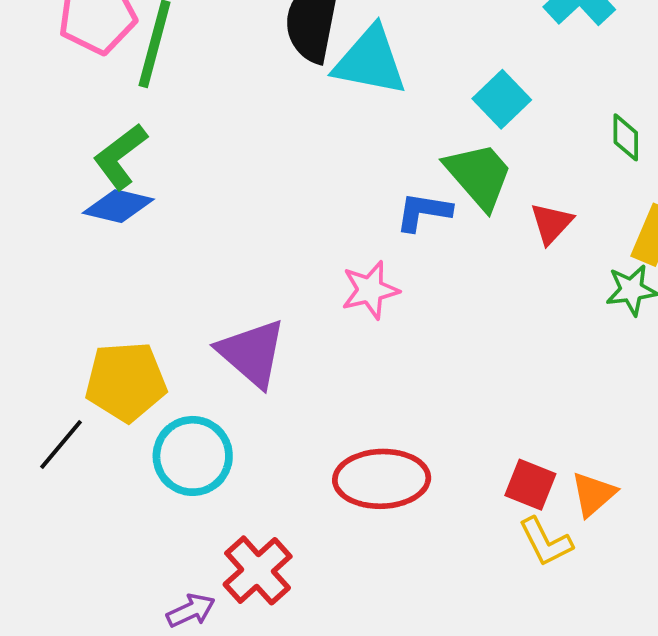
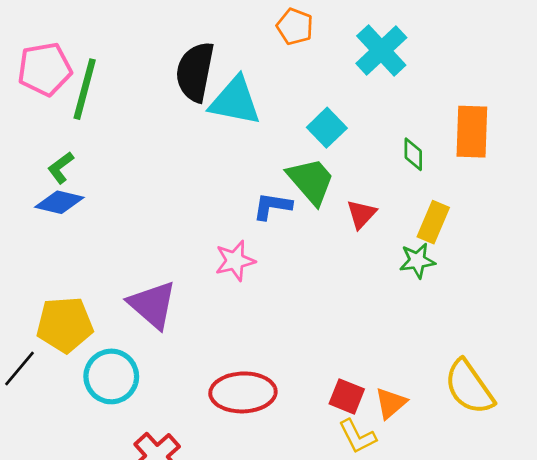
green L-shape: (120, 156) -> (61, 168), size x0.7

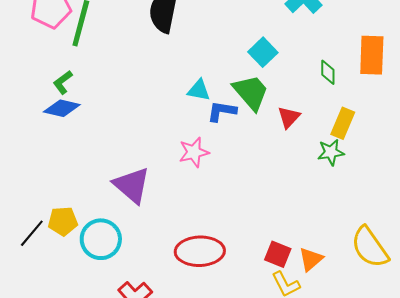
cyan triangle: (235, 101) -> (199, 90), moved, size x0.6
yellow pentagon: (65, 325) -> (63, 221), moved, size x0.7

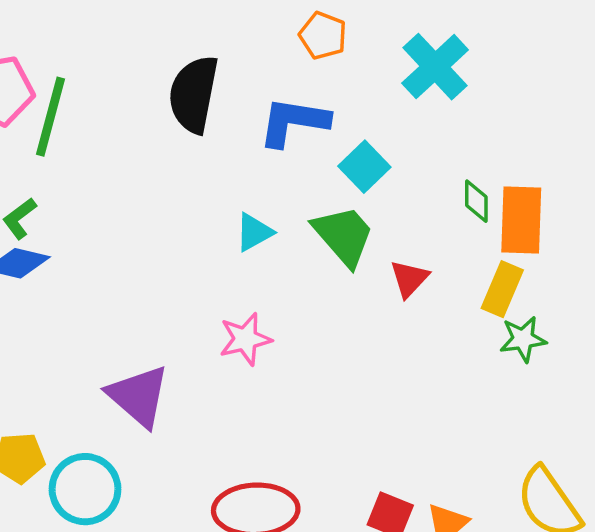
orange rectangle: (372, 55) -> (521, 220), moved
cyan triangle: (199, 90) -> (254, 232), turned -40
blue L-shape: (222, 111) -> (294, 122), moved, size x1.4
green star: (331, 152) -> (523, 339), moved

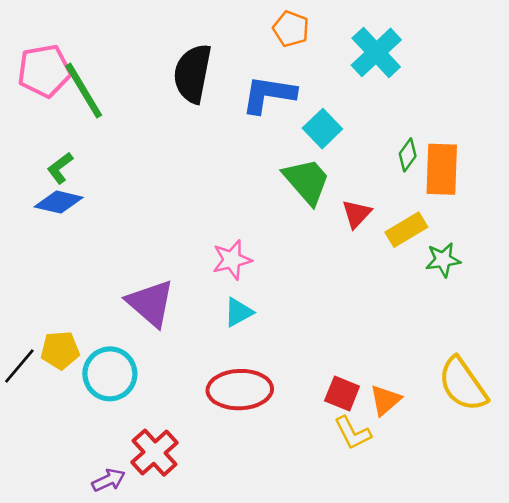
green line: (51, 117) -> (84, 91), turned -46
green diamond: (476, 201) -> (408, 155), turned 36
cyan triangle: (254, 232) -> (238, 312), moved
yellow rectangle: (502, 289) -> (406, 230), moved, turned 36

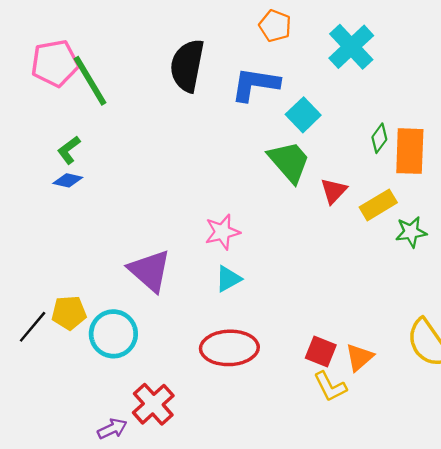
blue diamond: (59, 202) -> (68, 180), size x0.7

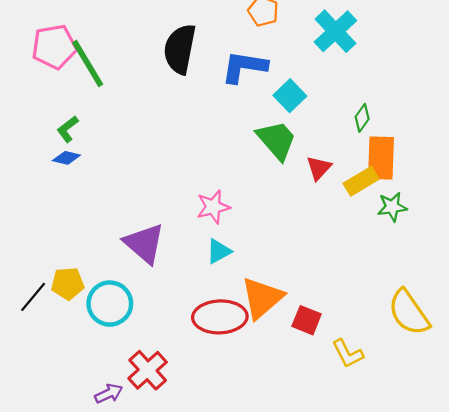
orange rectangle: (410, 151) -> (381, 158), moved
orange triangle: (359, 357) -> (262, 298), moved, size x1.6
yellow L-shape: (330, 387) -> (348, 354), moved

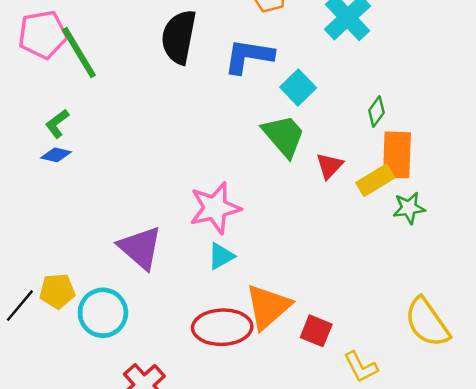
pink star: (213, 207) -> (215, 208), size x1.4

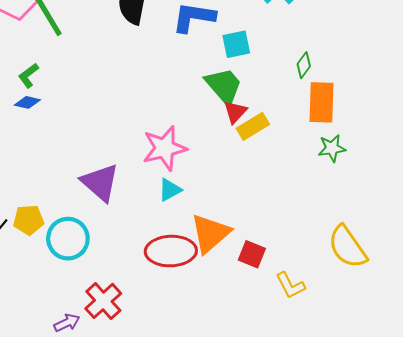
cyan square: (298, 87) -> (236, 44), turned 32
red triangle: (329, 166) -> (235, 112), moved
yellow rectangle: (375, 180) -> (253, 126), moved

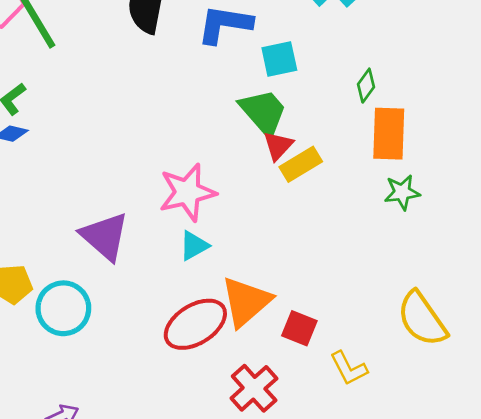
red ellipse: (171, 251) -> (195, 324), turned -30
red cross: (103, 301) -> (254, 388), moved

